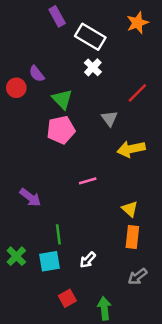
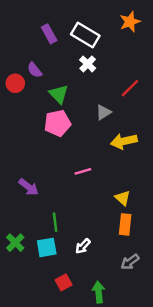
purple rectangle: (57, 16) -> (49, 34), moved
gray triangle: (109, 118) -> (103, 112), turned 35

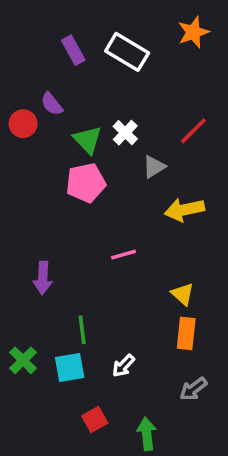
white cross: (88, 64) -> (125, 133), moved
purple arrow: (29, 187) -> (43, 278), turned 55

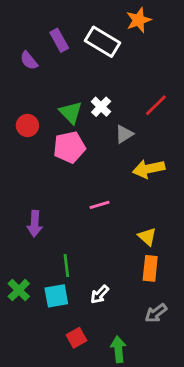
orange star: (193, 32) -> (139, 20), moved
purple semicircle: (52, 104) -> (29, 61), moved
red circle: (23, 124) -> (27, 125), moved

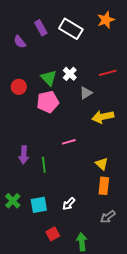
orange star: (139, 20) -> (106, 20), moved
red line: (156, 105) -> (108, 73), turned 30
green line: (66, 266) -> (44, 165), moved

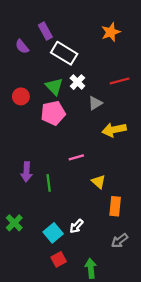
orange star: (106, 20) -> (111, 32), moved
white rectangle: (71, 29) -> (64, 53), moved
yellow triangle: (102, 164) -> (99, 182), moved
cyan square: (39, 205) -> (53, 233), moved, turned -30

